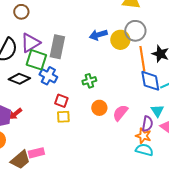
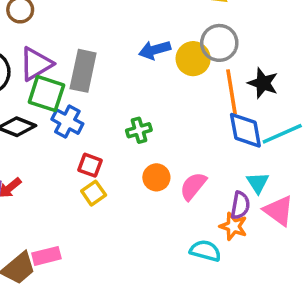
yellow square: (63, 117) -> (94, 193), turned -32
cyan semicircle: (144, 150) -> (205, 251), moved

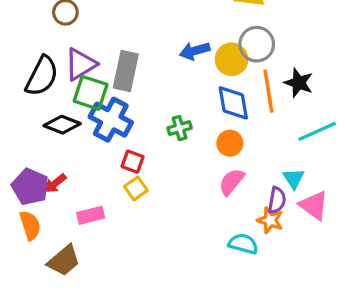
blue cross: (67, 122) -> (111, 120), size x1.4
blue diamond: (245, 130) -> (233, 103), moved
orange circle: (156, 177) -> (230, 143), moved
pink rectangle: (46, 256) -> (91, 215), moved

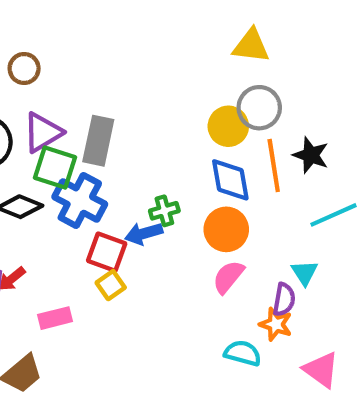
blue arrow: (195, 51) -> (144, 234), moved
orange circle: (230, 143) -> (226, 229), size x1.4
red square: (133, 162) -> (107, 252), size x1.4
pink triangle: (314, 205) -> (321, 370), moved

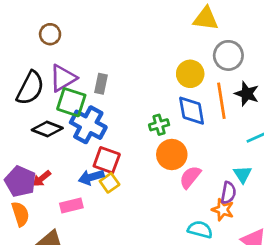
gray circle: (259, 108) -> (228, 55), moved
gray rectangle: (98, 141) -> (101, 84), size x0.6
green cross: (164, 211) -> (159, 125), moved
orange circle: (226, 229) -> (172, 154), moved
blue arrow: (144, 234) -> (91, 177), moved

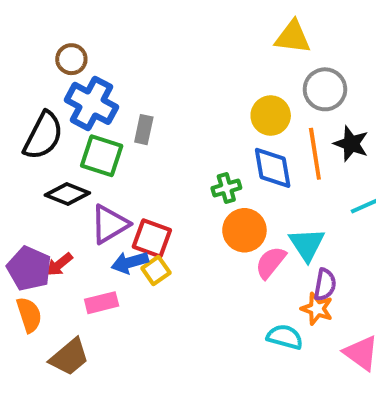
purple triangle: (63, 78) -> (110, 224), moved
blue cross: (88, 125) -> (92, 103), moved
cyan triangle: (243, 174) -> (307, 244), moved, size x1.4

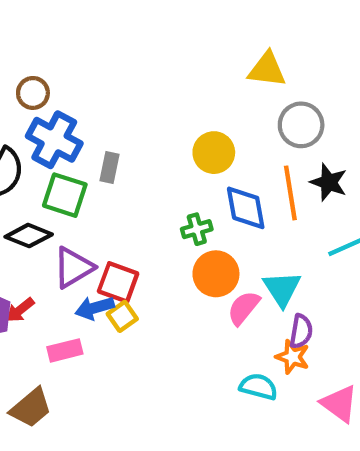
yellow circle: (271, 116) -> (214, 153), moved

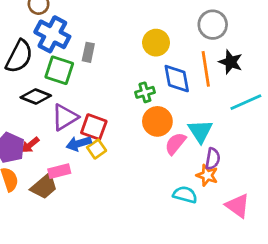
brown trapezoid: (31, 408) -> (44, 186), moved

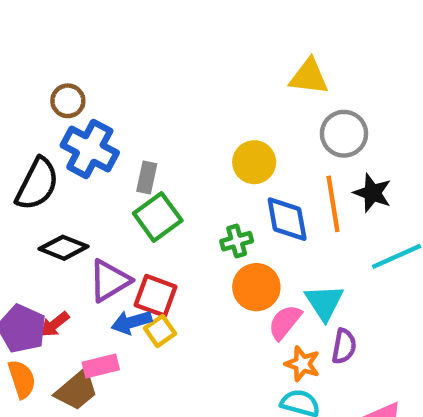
green square: (59, 70) -> (158, 217), moved, turned 36
orange star: (207, 175) -> (302, 364), moved

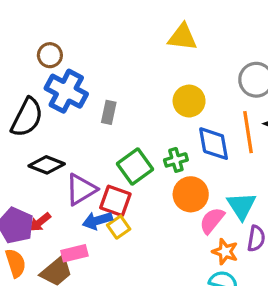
yellow triangle: (309, 77) -> (182, 37), moved
green square: (158, 217) -> (135, 166), moved

